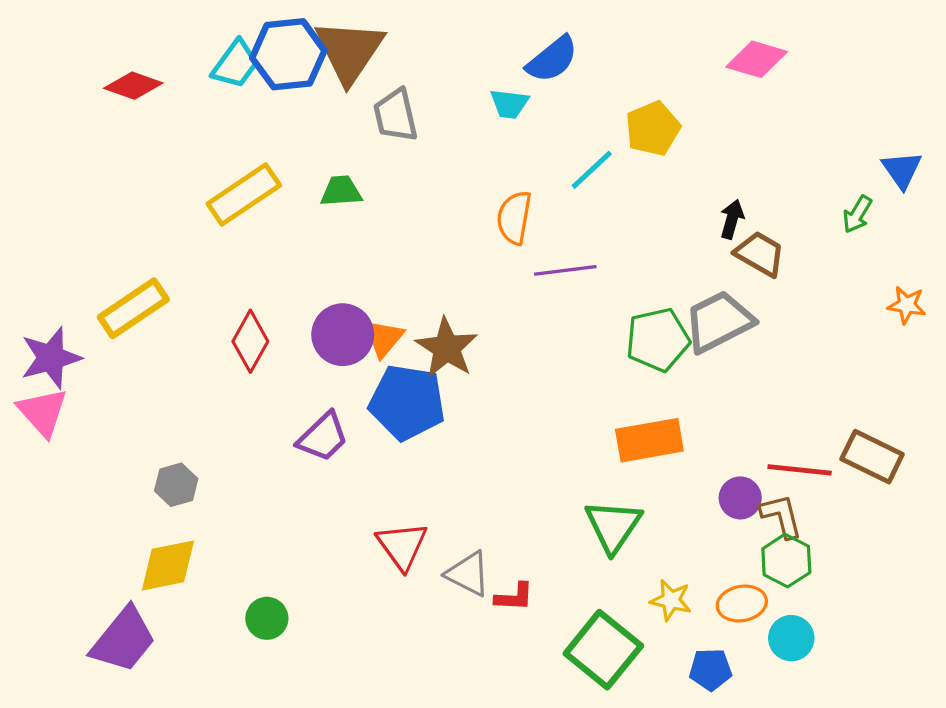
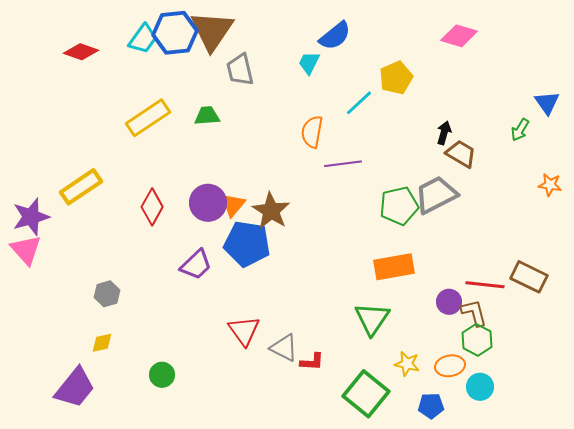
cyan trapezoid: (509, 104) -> (309, 63), turned 110
yellow diamond: (168, 566) -> (102, 343), size x0.6

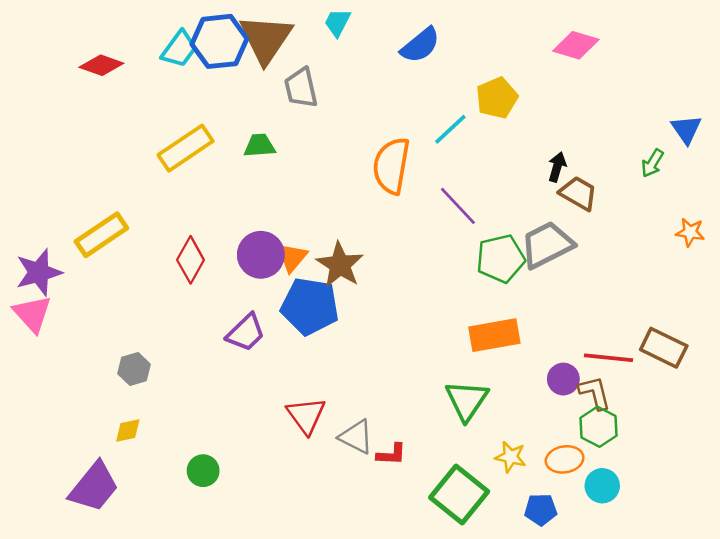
cyan trapezoid: (309, 63) -> (337, 23), moved
orange semicircle: (312, 132) -> (391, 166), size x1.4
purple line: (343, 164) -> (458, 206), moved, turned 54

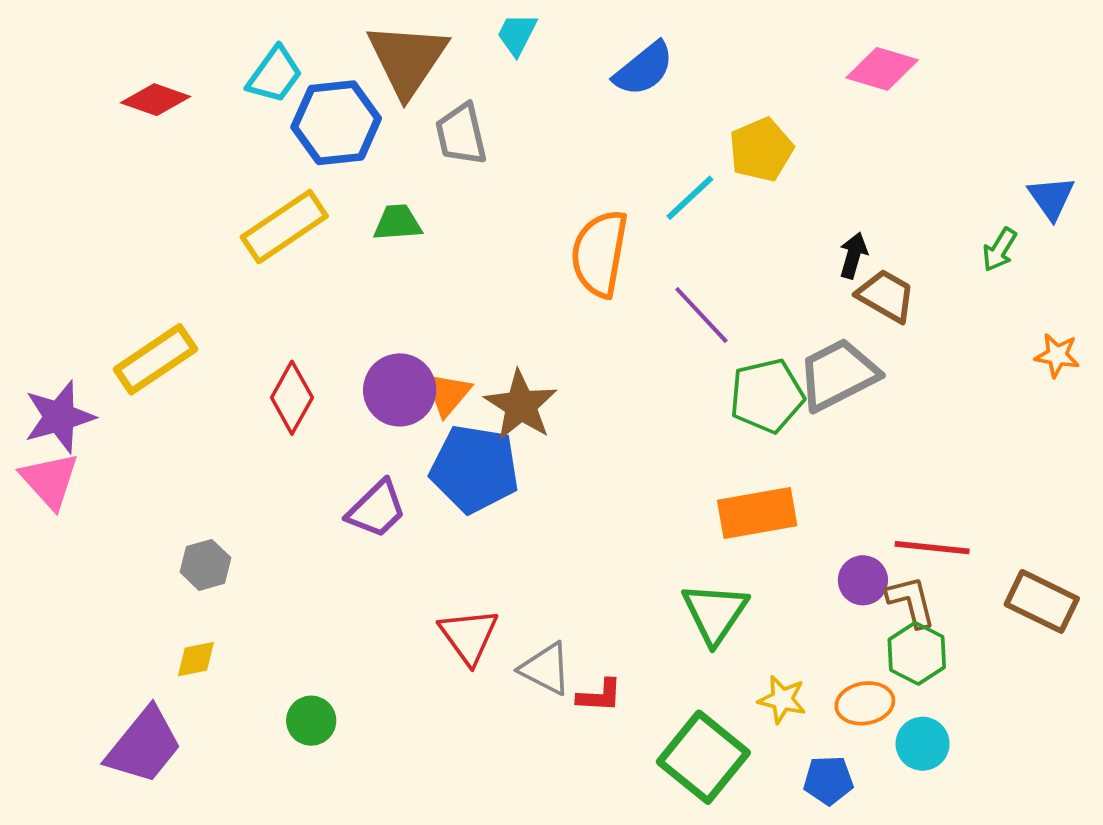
blue hexagon: (219, 41) -> (336, 123), moved
brown rectangle: (664, 348) -> (1042, 601), moved

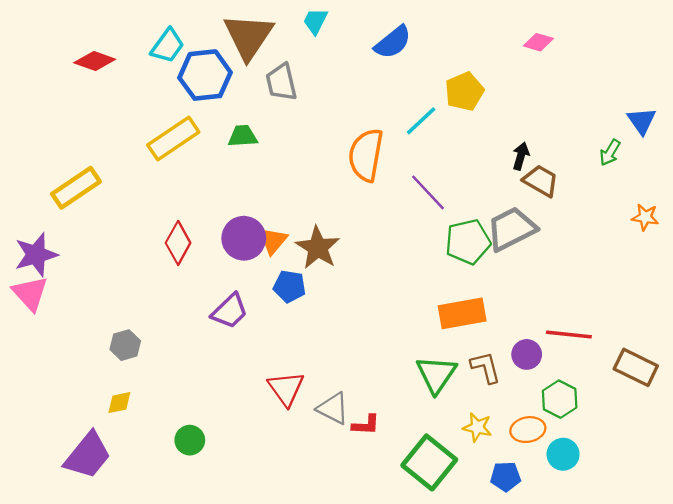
pink diamond: (882, 69) -> (538, 42), size x0.7
yellow rectangle: (155, 359) -> (76, 188), moved
blue pentagon: (475, 469) -> (290, 286), size x0.6
brown L-shape: (911, 601) -> (486, 367), moved

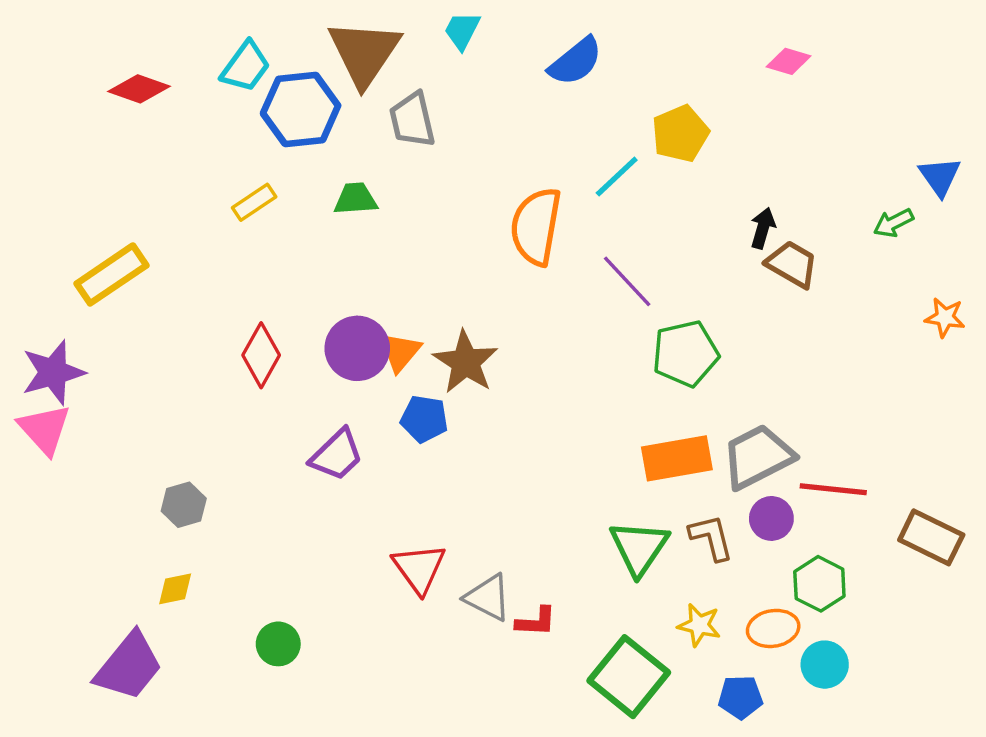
yellow rectangle: (173, 138) -> (254, 202), size x0.6
green arrow: (610, 153) -> (893, 223), turned 32
gray trapezoid: (511, 229) -> (758, 457), moved

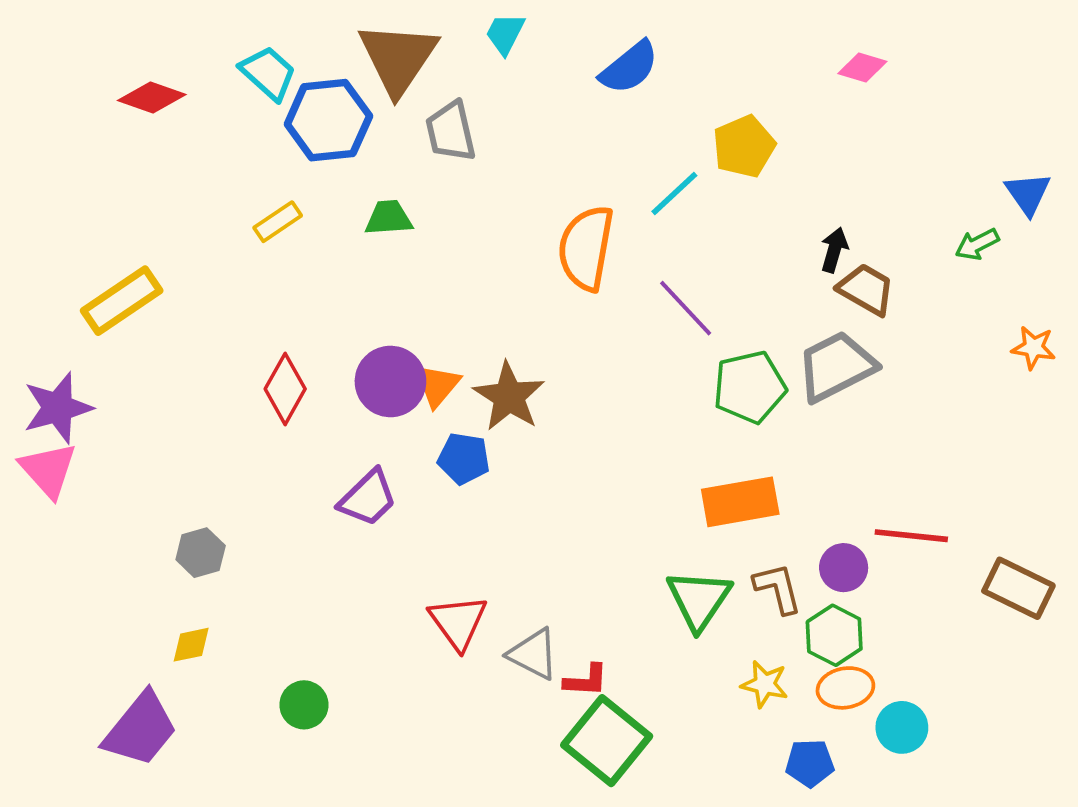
cyan trapezoid: (246, 67) -> (268, 73), turned -84
gray trapezoid: (758, 457) -> (836, 366), moved
green hexagon: (819, 584) -> (834, 635), moved
green square: (629, 677) -> (607, 741), moved

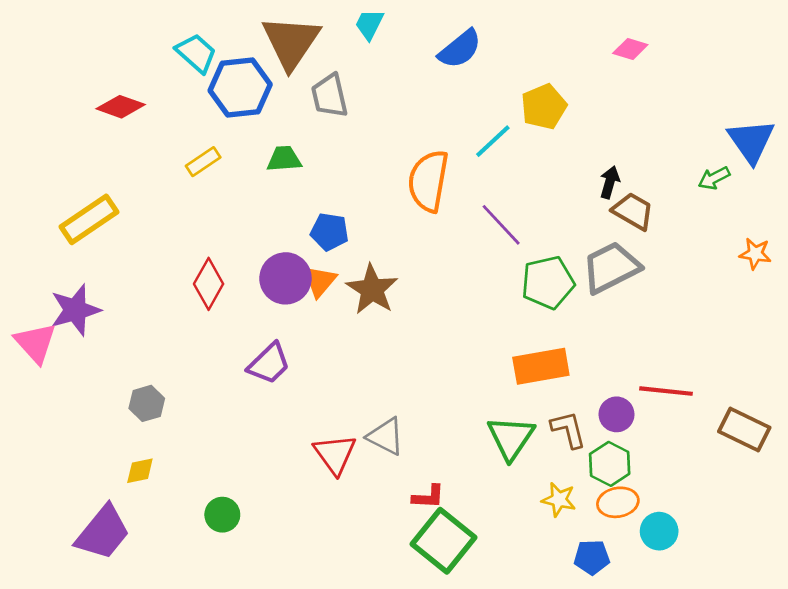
red diamond: (152, 98) -> (121, 107), moved
blue triangle: (1028, 193) -> (751, 141), size x1.4
purple star: (58, 408) -> (75, 310), moved
blue pentagon: (464, 459) -> (329, 232), moved
gray triangle: (533, 654) -> (386, 436), moved

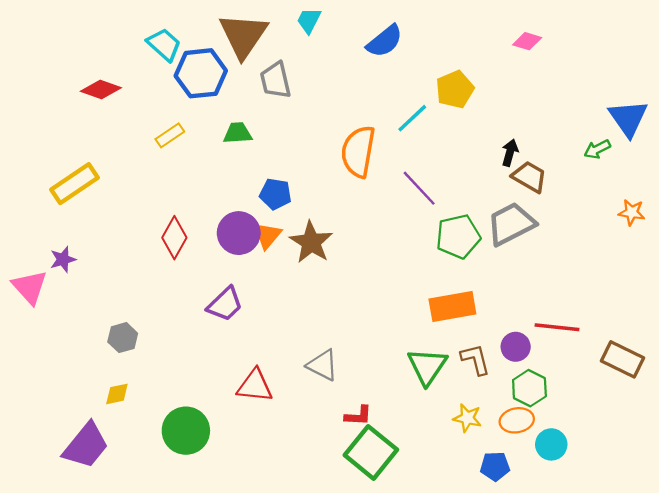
purple star: (75, 310) -> (63, 259), size x0.6
red triangle: (335, 454) -> (255, 386), moved, turned -48
green hexagon: (610, 464) -> (529, 388), moved
green circle: (222, 515) -> (186, 431), size x1.6

